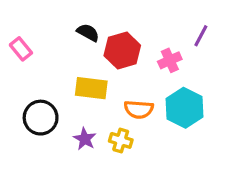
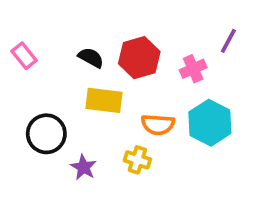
black semicircle: (88, 33) -> (91, 58), moved
purple star: (85, 139) -> (83, 167), moved

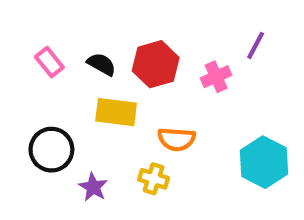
pink rectangle: (24, 56) -> (49, 62), moved
cyan hexagon: (210, 123) -> (264, 162), moved

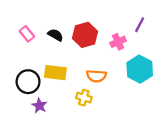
yellow rectangle: (116, 112) -> (55, 73), moved
cyan hexagon: (264, 162) -> (140, 69), moved
purple star: (93, 187) -> (39, 106), moved

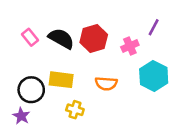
black semicircle: (55, 35) -> (61, 39), size x1.5
yellow cross: (84, 98) -> (75, 110), moved
purple star: (39, 106) -> (21, 116), moved

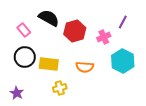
black semicircle: (61, 39) -> (49, 18), moved
black circle: (31, 90) -> (25, 57), moved
yellow cross: (75, 110) -> (60, 88), turned -32

